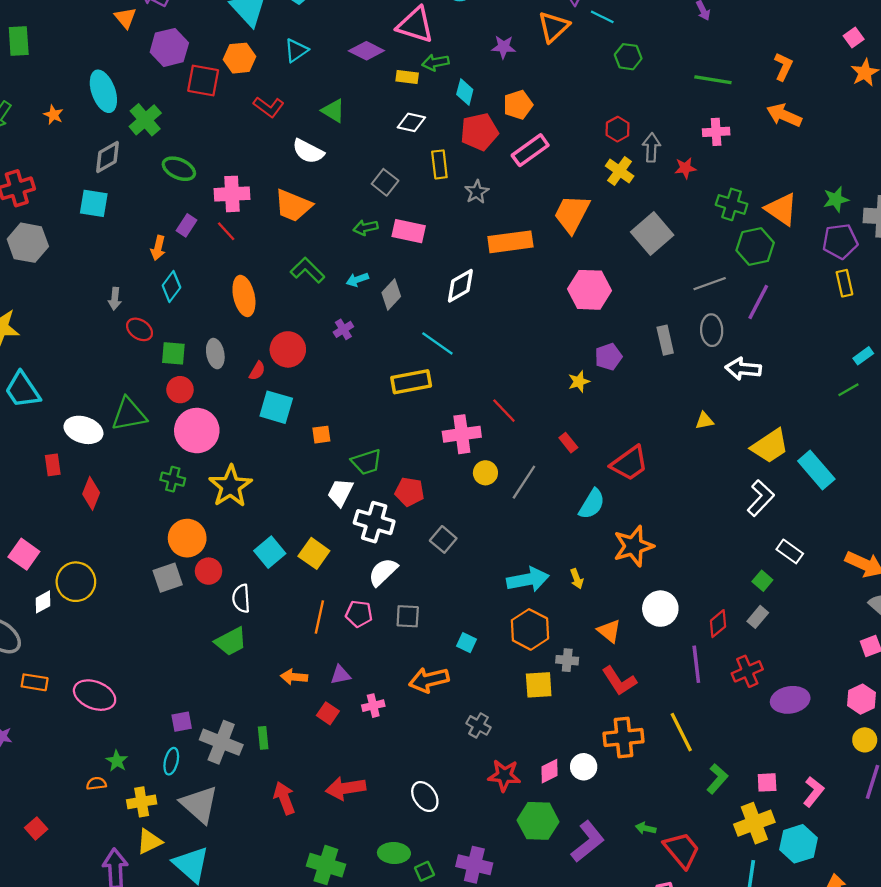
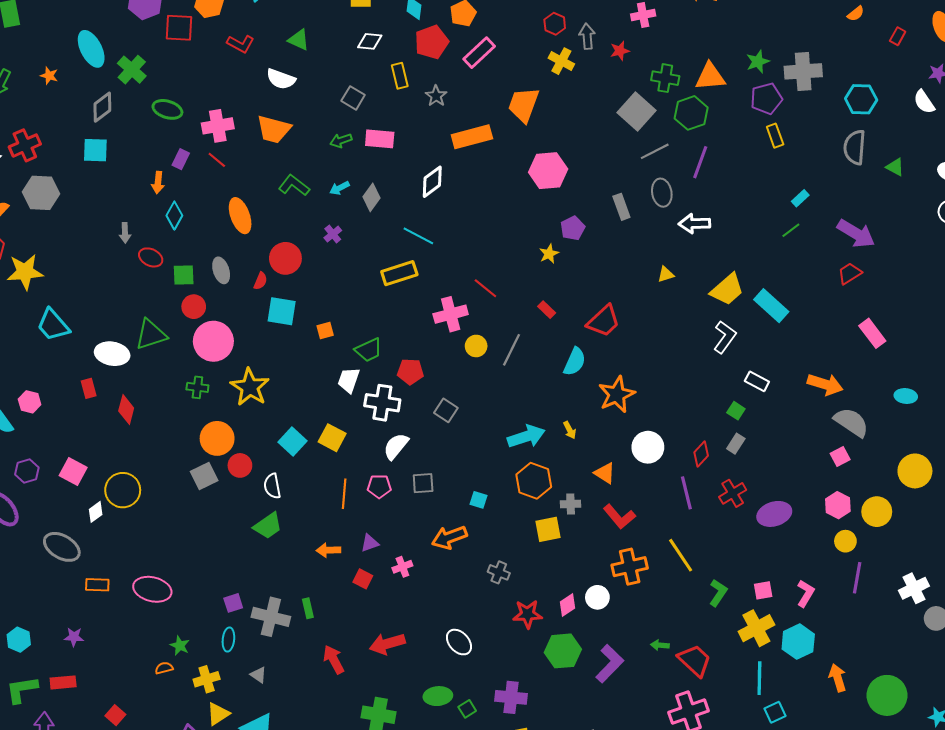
orange triangle: (781, 209) -> (710, 77), turned -32
gray square: (652, 234) -> (636, 111), moved
gray triangle: (199, 804) -> (258, 675), size x0.5

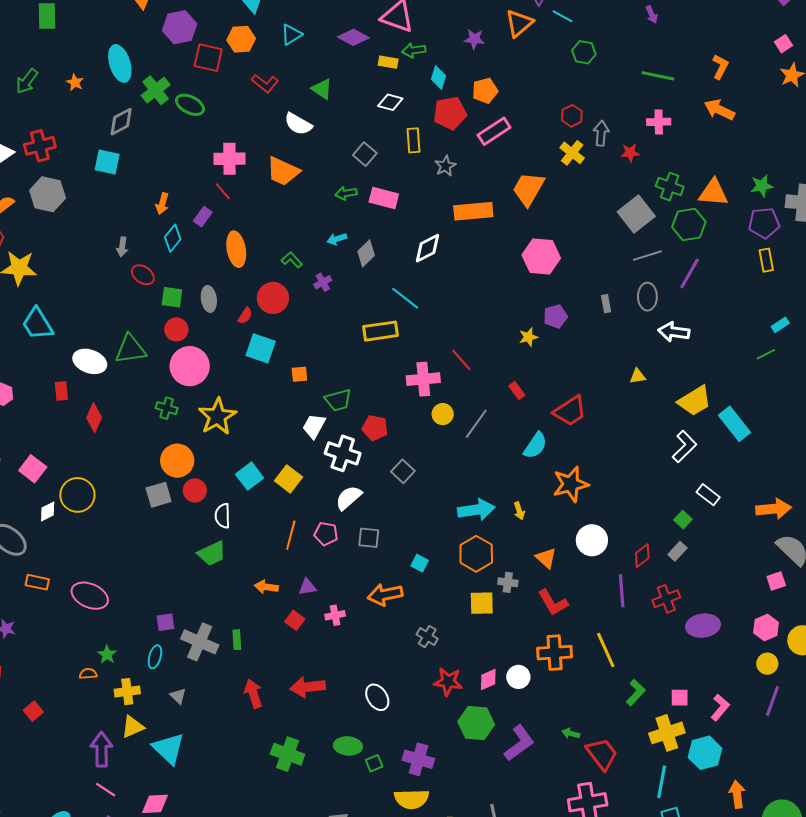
green ellipse: (167, 109) -> (190, 105), moved
purple rectangle: (181, 159) -> (203, 217), moved
green L-shape: (294, 185) -> (292, 260), moved, size x0.7
gray rectangle: (621, 207) -> (606, 304), size x0.7
orange arrow: (825, 384) -> (774, 509), turned -32

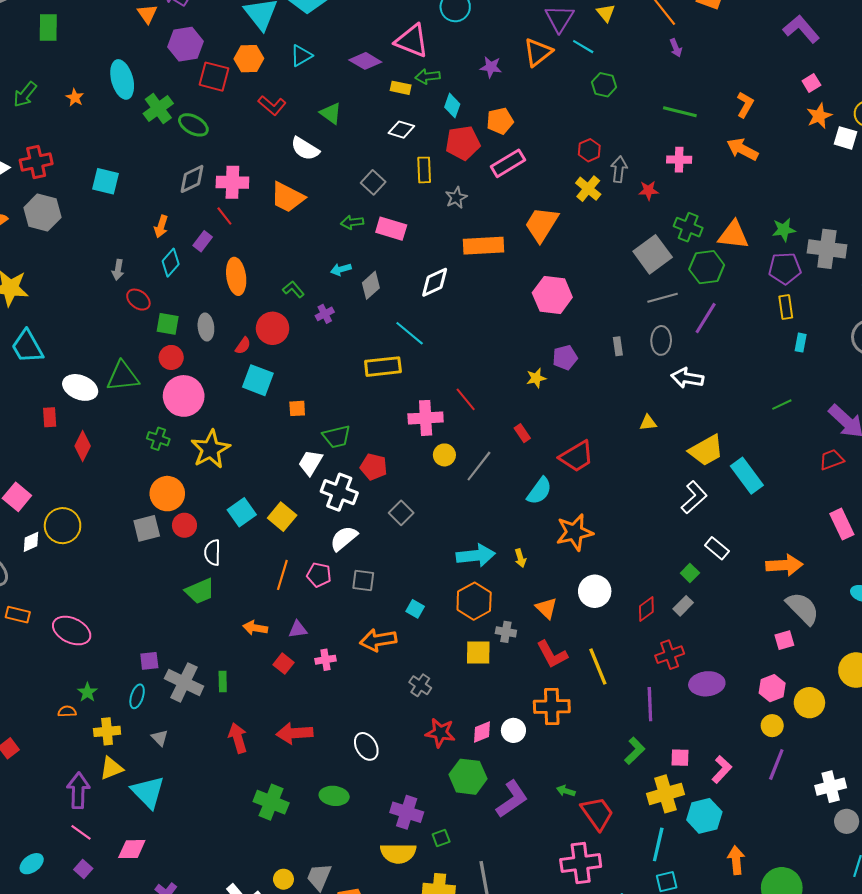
gray diamond: (121, 122) -> (192, 179), moved
cyan rectangle: (780, 325) -> (801, 343), moved, turned -48
purple line: (622, 591) -> (650, 704), moved
yellow line: (606, 650) -> (598, 667), moved
green square: (374, 763) -> (441, 838), moved

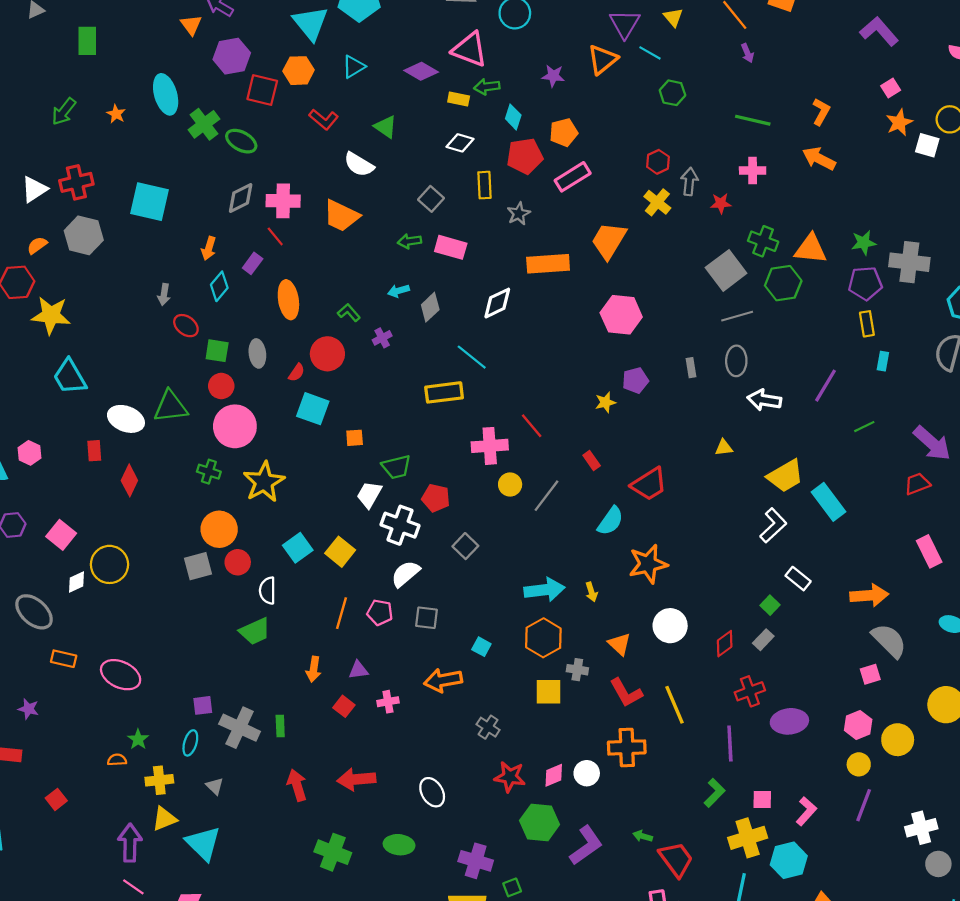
cyan square: (105, 181) -> (150, 202), size x1.4
purple line: (706, 318) -> (825, 386), moved
orange arrow: (255, 628) -> (314, 669), turned -90

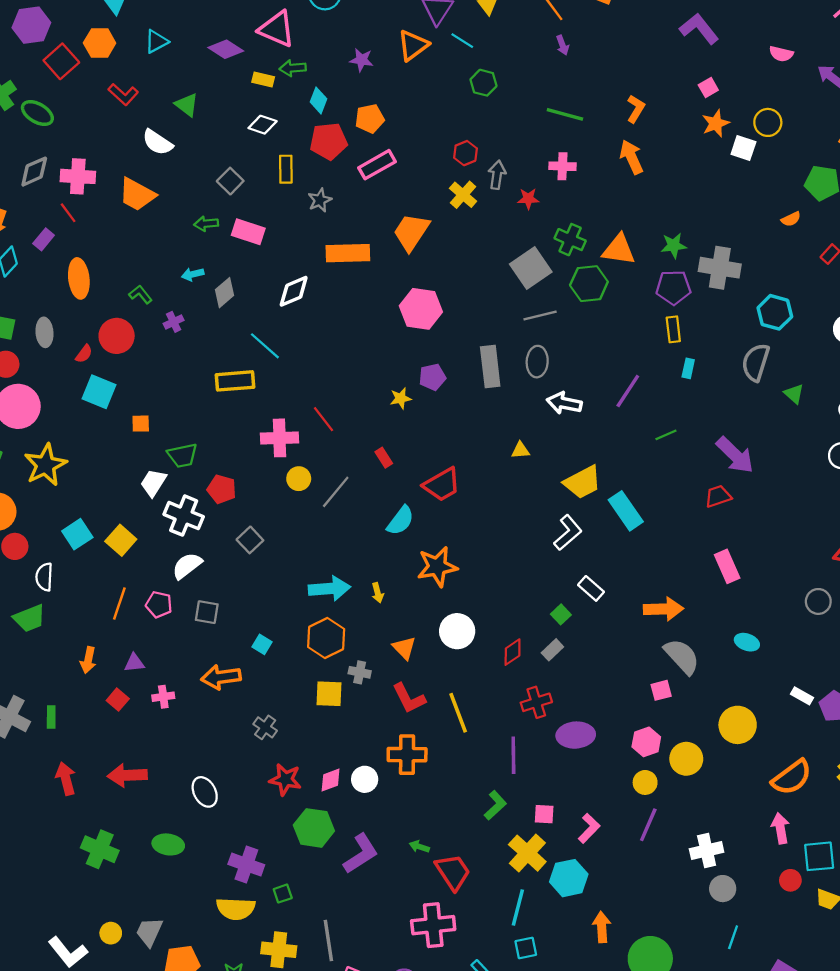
red square: (262, 90) -> (61, 61), turned 32
orange arrow: (819, 159) -> (631, 157), turned 36
gray rectangle: (691, 368) -> (490, 366), size x2.0
yellow cross: (748, 838) -> (527, 853), turned -33

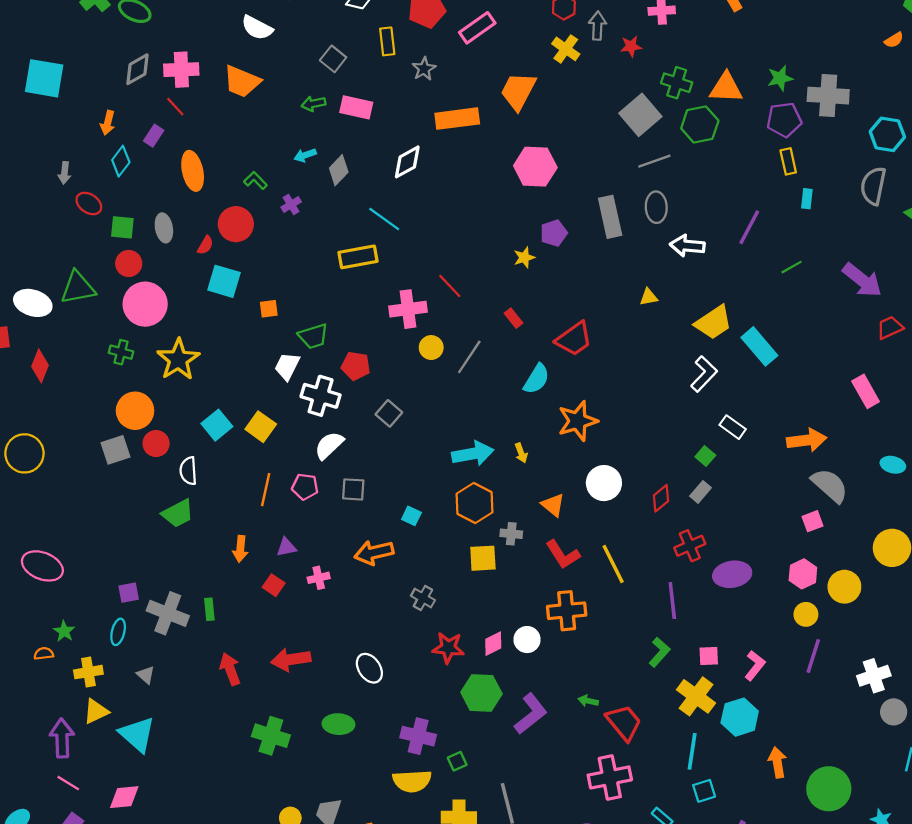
red trapezoid: (718, 496) -> (890, 328), moved

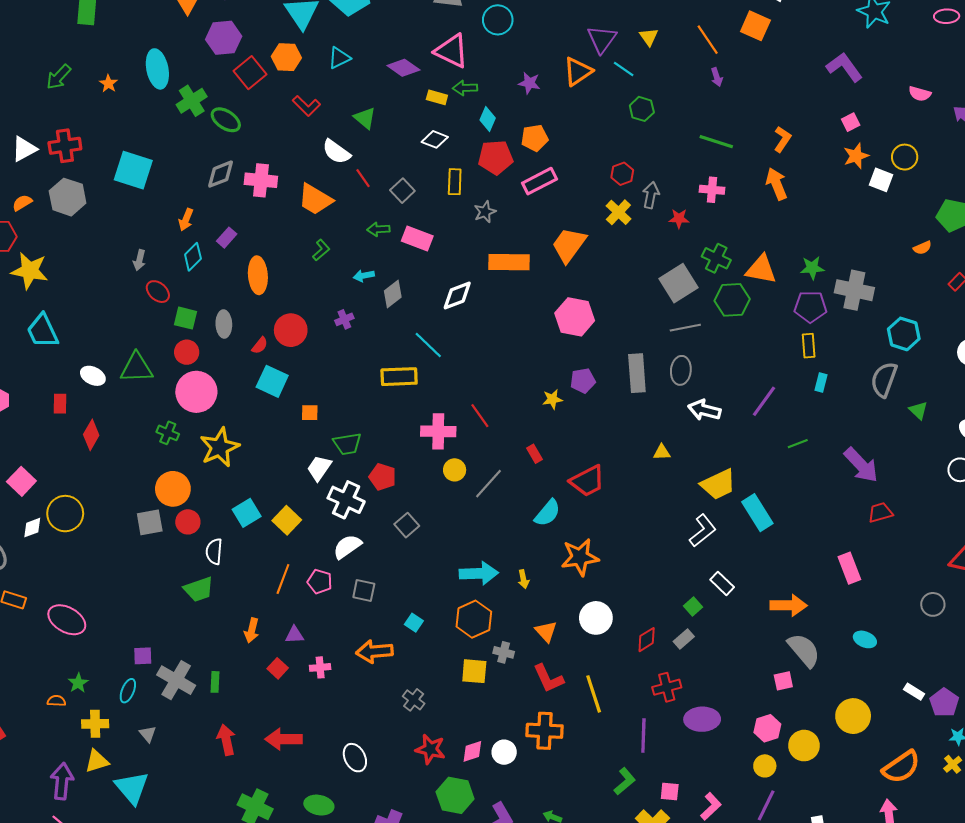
red line: (175, 107) -> (363, 178), moved
green L-shape: (255, 181) -> (321, 250), moved, turned 85
white ellipse: (33, 303) -> (93, 376), size x0.7

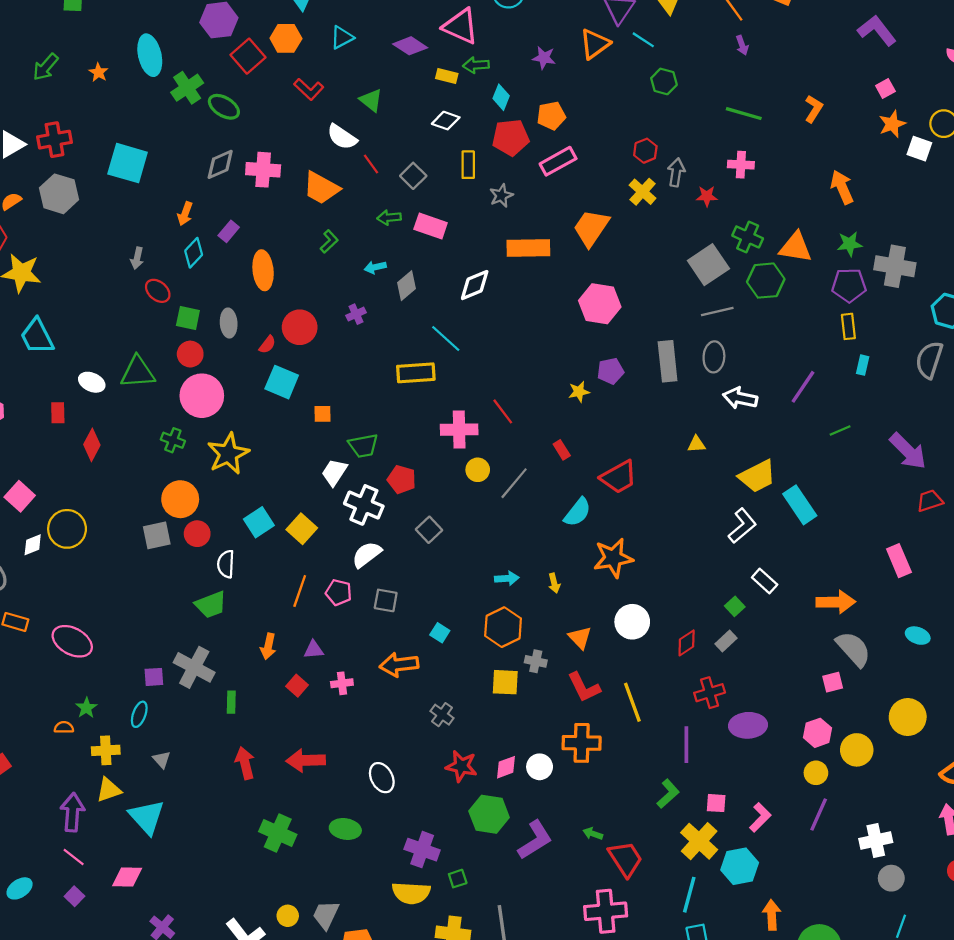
orange arrow: (776, 184) -> (842, 187), moved
cyan arrow: (479, 573) -> (507, 578), size x0.6
gray cross: (176, 680) -> (194, 667), moved

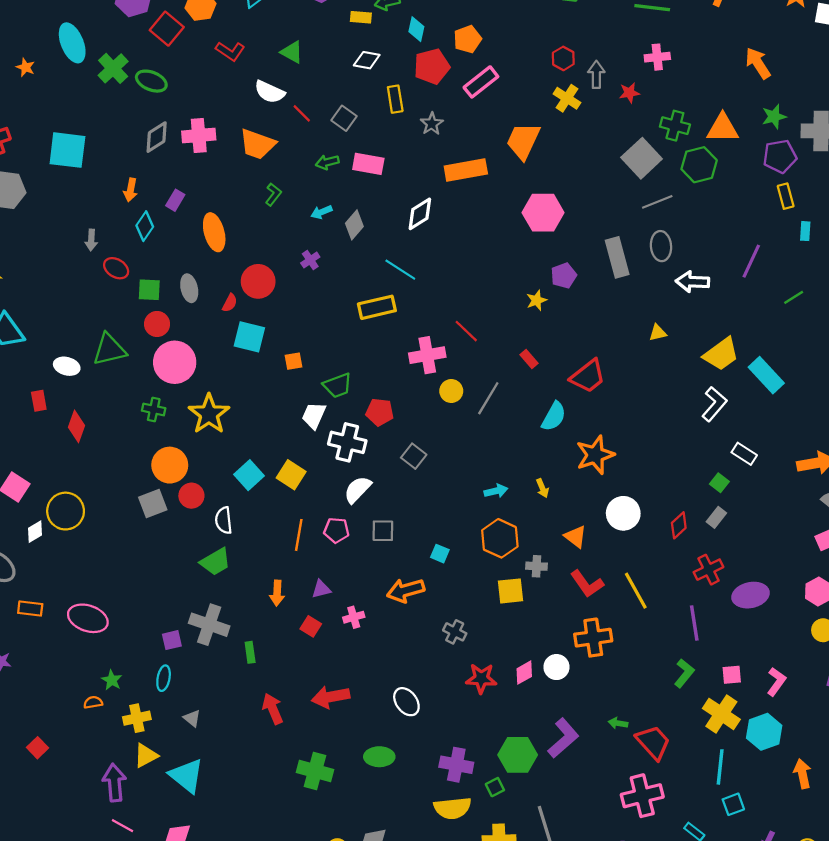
green hexagon: (489, 814) -> (518, 755), moved

